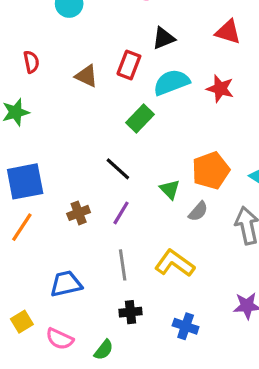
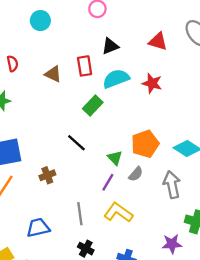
red rectangle: (129, 65) -> (85, 66), turned -30
purple line: (121, 213) -> (108, 182), moved
black cross: (130, 312) -> (86, 249), turned 35

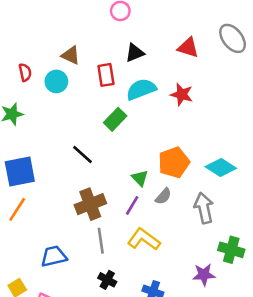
cyan circle: (40, 21) -> (56, 81), moved
brown triangle: (53, 74) -> (71, 55), moved
black line: (76, 143) -> (82, 155), moved
brown cross: (47, 175) -> (90, 204), moved, size x1.6

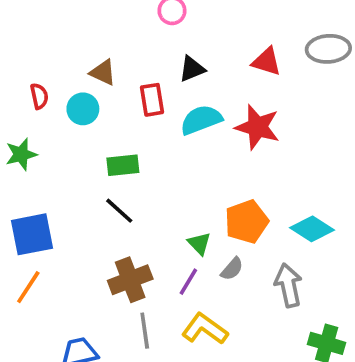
gray ellipse: (233, 38) -> (328, 49), turned -56
red star: (182, 95) -> (257, 127), size x1.4
green rectangle: (115, 119) -> (123, 165), moved, turned 40

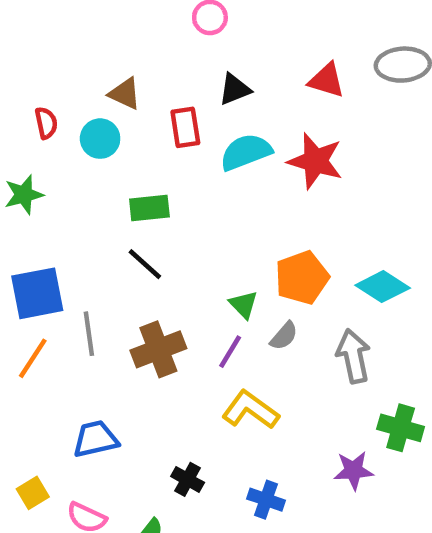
gray line: (145, 331) -> (89, 334), moved

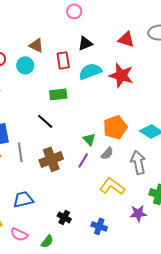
green rectangle: (149, 208) -> (58, 94), moved
yellow L-shape: (250, 410) -> (112, 186), moved

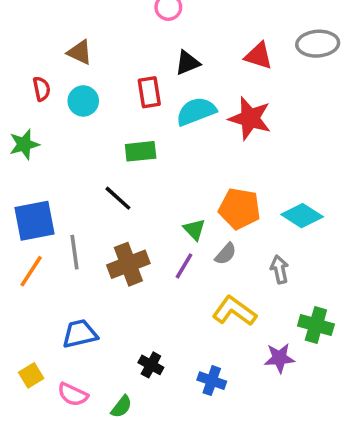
brown triangle: (36, 45) -> (80, 52), moved
orange pentagon: (115, 127) -> (240, 209), turned 30
gray arrow: (138, 162) -> (279, 269), size x0.7

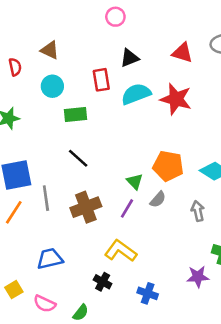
red semicircle: (42, 89) -> (15, 67), moved
green rectangle: (141, 151) -> (76, 115), moved
yellow L-shape: (234, 311) -> (121, 251), moved

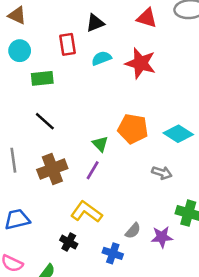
cyan semicircle: (136, 94) -> (101, 58), size x0.7
gray semicircle: (158, 199) -> (133, 231), moved
gray arrow: (198, 211) -> (162, 173), turned 120

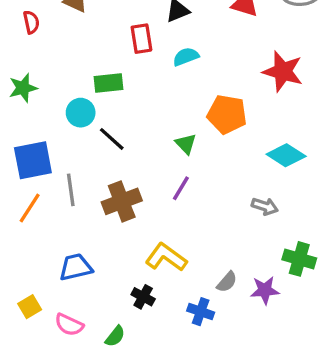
cyan circle: (20, 51) -> (81, 113), moved
red star: (140, 63) -> (283, 71), moved
orange pentagon: (133, 129) -> (227, 114), moved
green triangle: (100, 144) -> (186, 144), moved
purple line: (93, 170) -> (181, 188), moved

